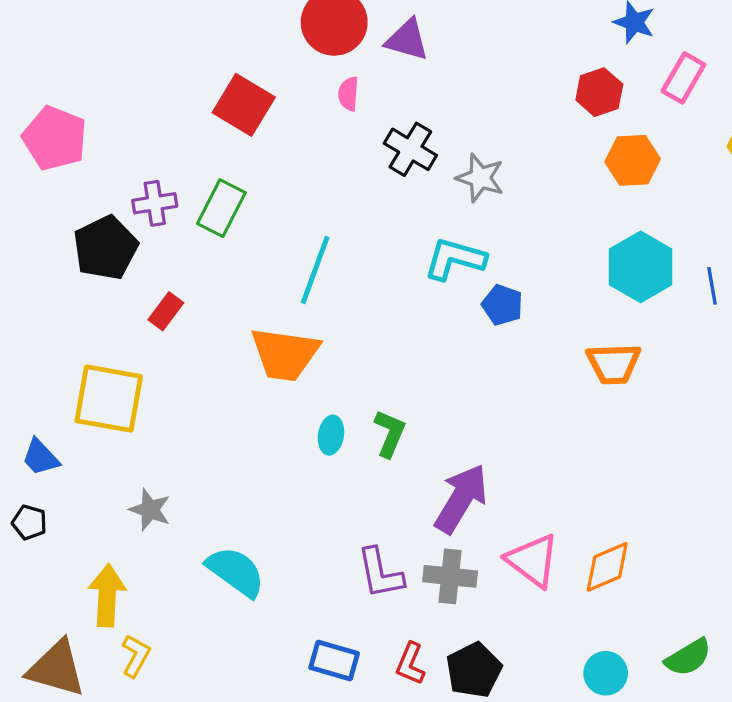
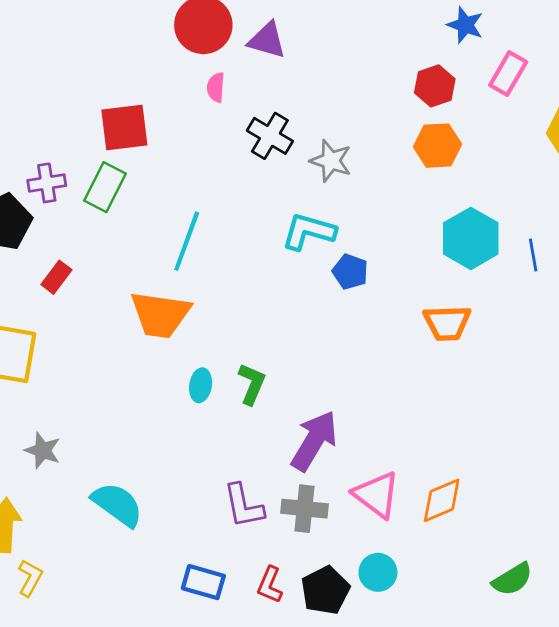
red square: (244, 105) -> (124, 128), moved, turned -38
orange hexagon: (633, 160) -> (438, 146), moved
cyan circle: (606, 673) -> (378, 572), moved

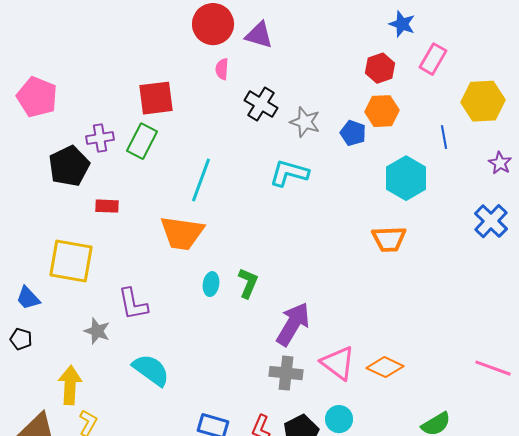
blue line: (533, 255) -> (444, 137), moved
blue pentagon: (350, 272) -> (353, 133), moved
red rectangle: (56, 277) -> (107, 206), turned 55
orange diamond: (442, 500) -> (385, 367), turned 48
purple L-shape: (244, 506) -> (133, 304), moved

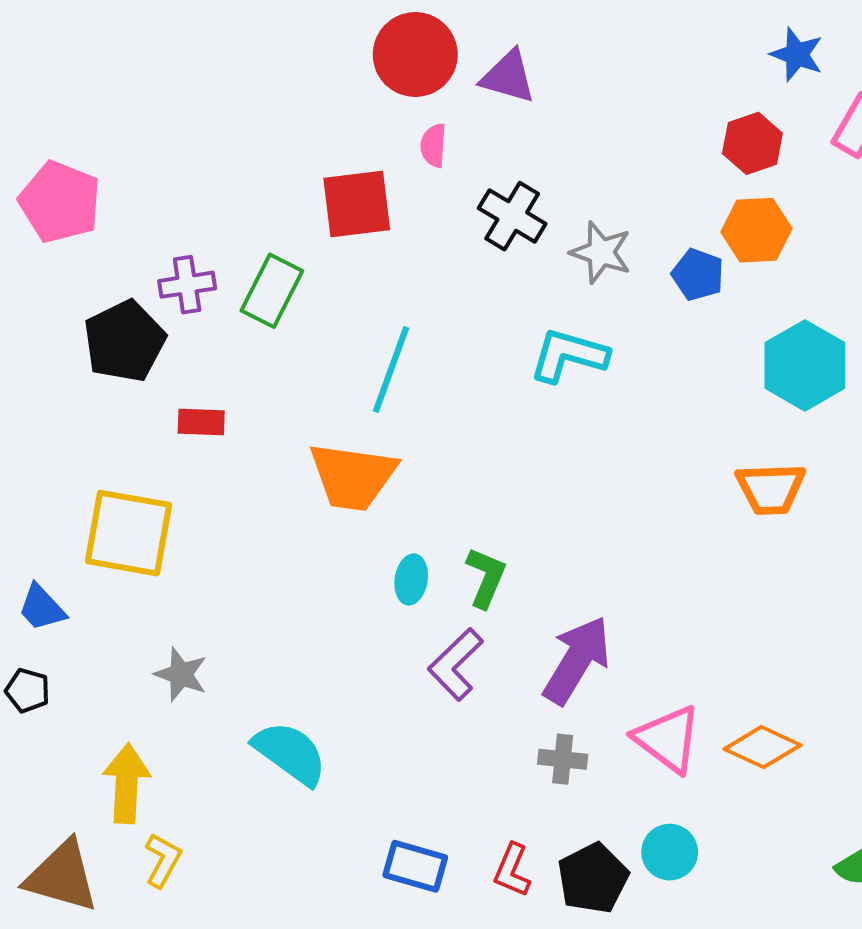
red square: (156, 98) -> (357, 204), moved
purple L-shape: (133, 304) -> (456, 664), moved, turned 57
gray cross: (286, 373) -> (563, 759), size x0.7

